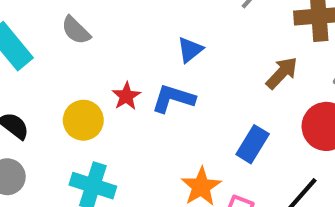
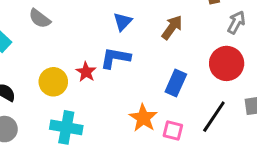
brown arrow: (282, 73) -> (172, 27), moved
red star: (126, 96) -> (86, 72), moved

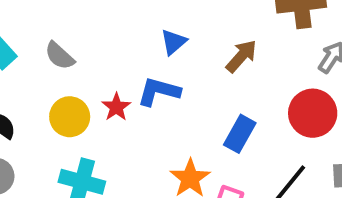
gray semicircle: (40, 19) -> (60, 56), moved

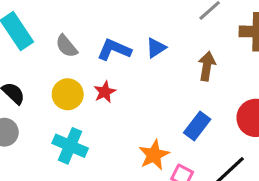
brown arrow: (241, 56) -> (207, 66), turned -40
blue L-shape: (159, 91) -> (114, 50), moved

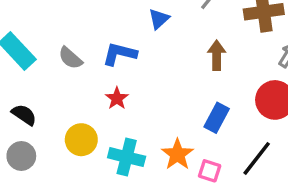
blue triangle: (156, 48) -> (159, 19), moved
yellow circle: (68, 94) -> (81, 140), moved
cyan cross: (70, 146) -> (127, 157), moved

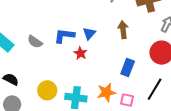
blue triangle: (159, 19) -> (89, 33), moved
red star: (117, 98) -> (80, 53), moved
orange star: (177, 154) -> (106, 92), turned 30

